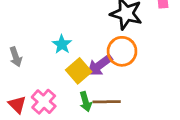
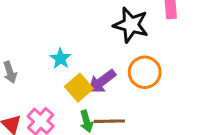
orange circle: (122, 51) -> (145, 72), moved

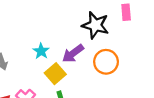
purple arrow: (102, 81) -> (73, 54), moved

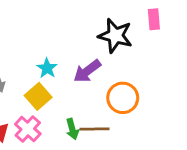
orange circle: (106, 62) -> (123, 98), moved
yellow square: (55, 74) -> (38, 96), moved

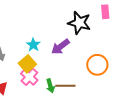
orange circle: (123, 98) -> (97, 65), moved
pink cross: (28, 129) -> (29, 77), moved

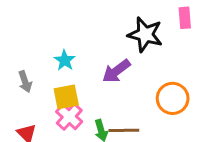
cyan star: (33, 45) -> (65, 60), moved
yellow square: (27, 64) -> (66, 97), turned 30

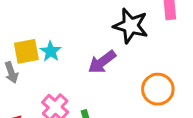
yellow square: (66, 97) -> (26, 51), moved

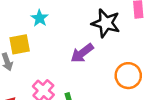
cyan star: (51, 51) -> (40, 18), moved

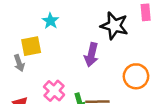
purple arrow: (82, 53) -> (91, 55), turned -40

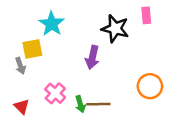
cyan star: (50, 21) -> (52, 24), size x1.5
orange circle: (136, 76) -> (150, 86), moved

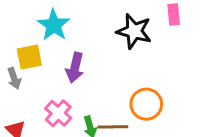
purple arrow: (92, 57) -> (75, 68), moved
orange circle: (150, 86) -> (146, 104), moved

